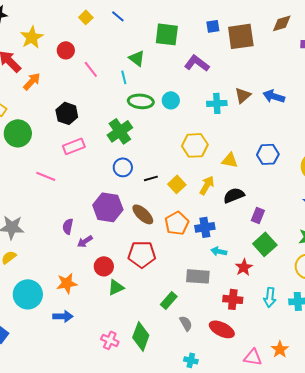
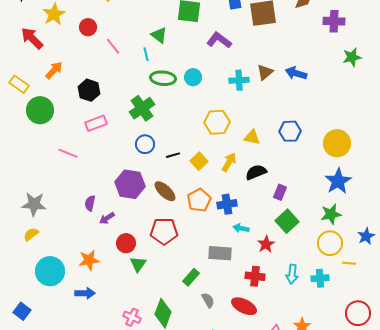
orange arrow: (32, 81) -> (54, 70), moved
green triangle: (116, 287) -> (138, 264), turned -30

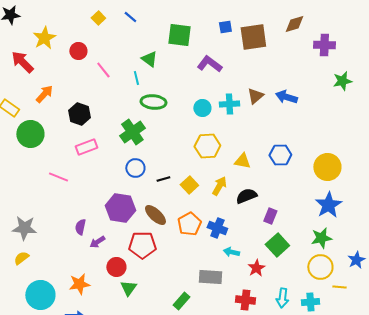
cyan circle: (193, 77) -> (202, 108), moved
blue cross: (227, 204) -> (217, 228), turned 30
red pentagon: (164, 231) -> (142, 245), moved

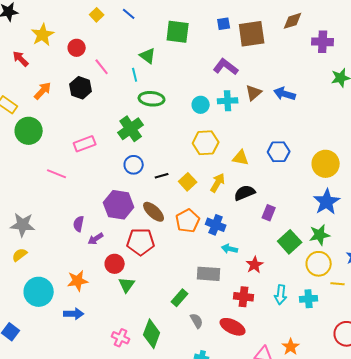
red arrow: (22, 62) -> (21, 59), size x0.7
purple L-shape: (209, 64) -> (226, 67), moved
black hexagon: (79, 114) -> (81, 88), moved
green square: (277, 245) -> (290, 242), moved

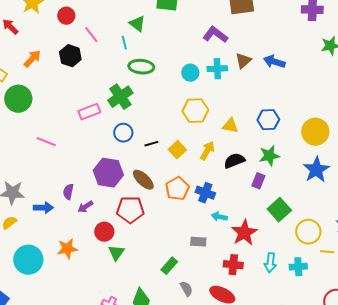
pink rectangle: (85, 144) -> (89, 112), moved
green star: (320, 235) -> (269, 156), moved
red star: (255, 265) -> (244, 233), size x1.5
gray rectangle: (209, 274) -> (198, 242), size x0.7
blue arrow: (74, 314) -> (43, 208), moved

